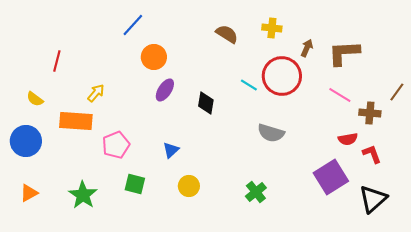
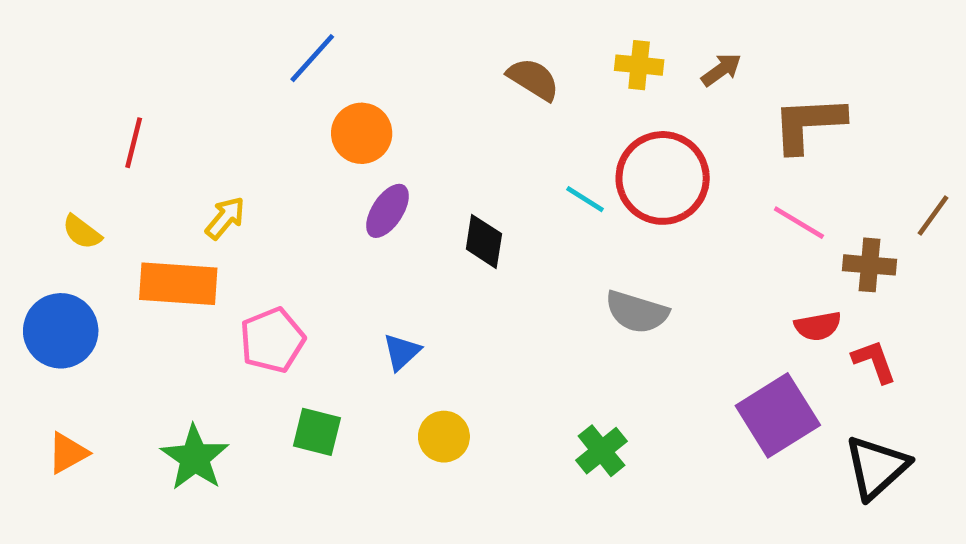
brown arrow: (307, 48) -> (721, 70), moved, turned 30

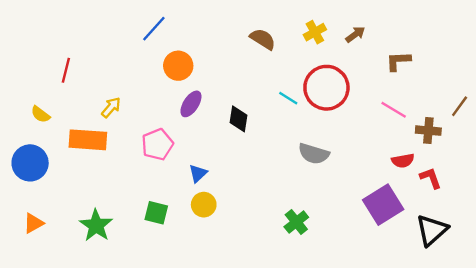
yellow cross: (639, 65) -> (315, 32), turned -35
brown L-shape: (808, 124) -> (398, 61), size x0.7
pink pentagon: (272, 340) -> (157, 144), moved
yellow circle: (444, 437) -> (204, 205), moved

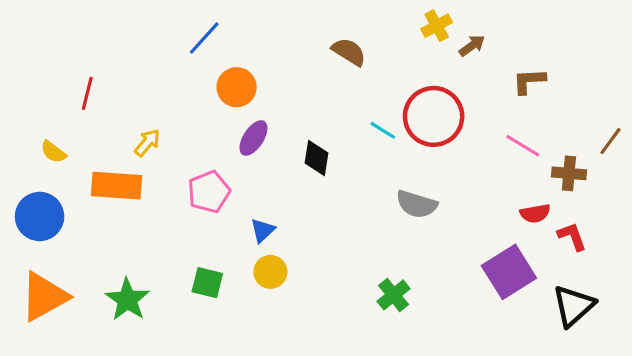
yellow cross: (315, 32) -> (437, 26), moved
orange triangle: (34, 223) -> (44, 297), size x1.8

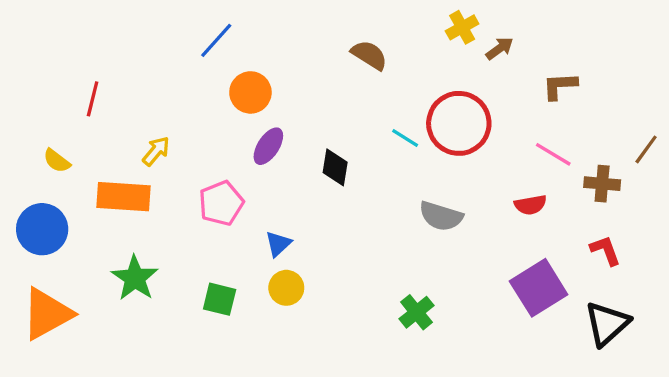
red semicircle: (535, 213) -> (530, 205), moved
green star: (127, 300) -> (135, 278), moved

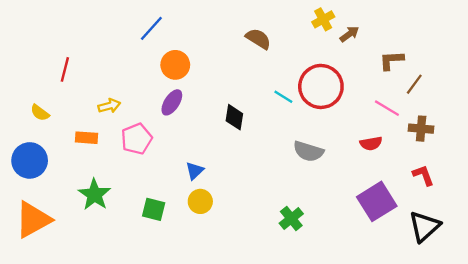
purple ellipse: (268, 146) -> (172, 102), moved
brown line: (646, 149) -> (414, 84), moved
yellow arrow: (156, 151) -> (109, 106), turned 35
orange rectangle: (124, 197) -> (86, 138), size x0.6
pink pentagon: (221, 203) -> (137, 139), moved

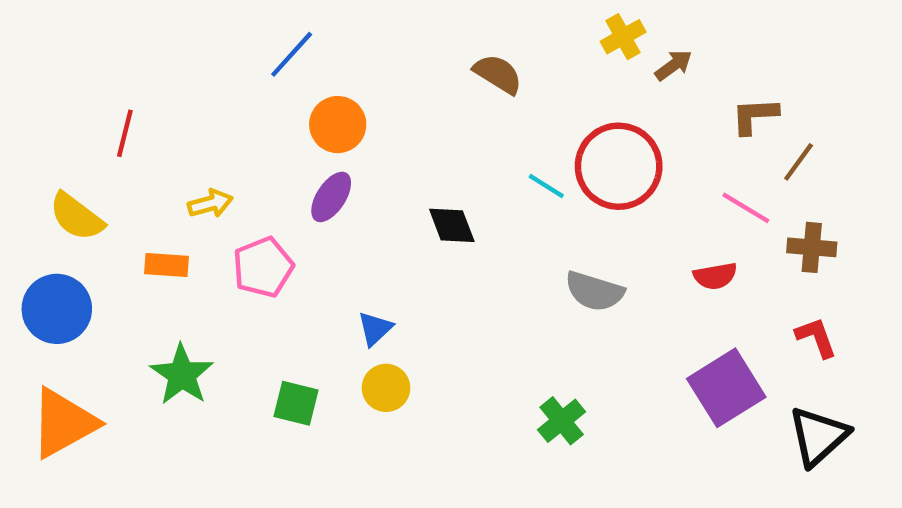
yellow semicircle: (40, 113) -> (77, 217), size x1.5
black diamond: (234, 117) -> (452, 225), turned -30

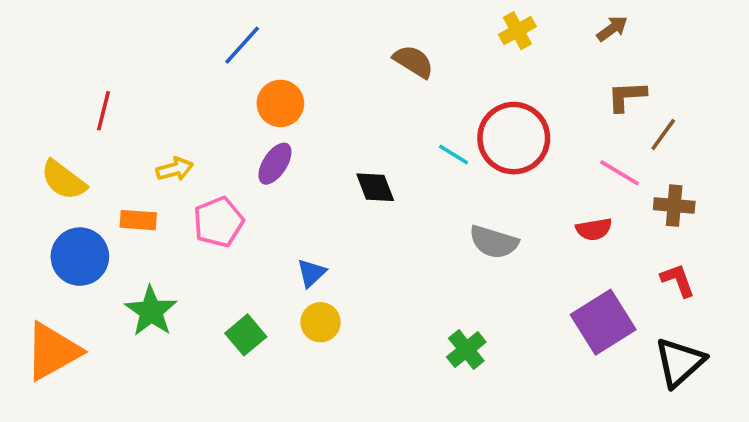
brown arrow: (673, 65) -> (612, 29), moved
blue circle: (57, 309) -> (80, 257), moved
green square: (296, 403) -> (246, 335), turned 36

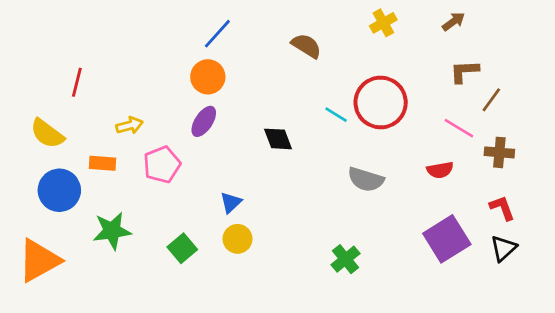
blue line: (242, 45) -> (217, 34), moved
green star: (151, 311) -> (112, 231), turned 30
black triangle: (680, 362) -> (503, 248), moved, size x0.7

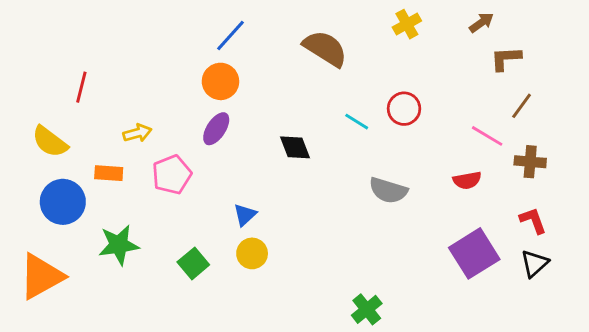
brown semicircle: (306, 46) -> (325, 48), size x1.4
brown L-shape: (464, 71) -> (506, 58), moved
red circle: (381, 102) -> (404, 109), size x0.6
green cross: (346, 259) -> (367, 309), moved

